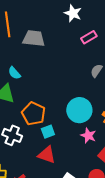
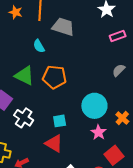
cyan semicircle: (14, 73) -> (39, 46), moved
orange pentagon: (34, 114) -> (54, 77), moved, turned -30

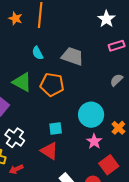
gray trapezoid: (63, 27) -> (72, 56), moved
white cross: (24, 118) -> (15, 138), moved

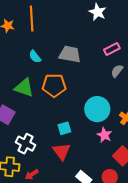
pink rectangle: (117, 46) -> (112, 49), moved
red triangle: (49, 151) -> (62, 151), turned 30

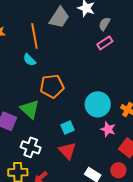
orange line: (32, 19) -> (34, 36), moved
gray trapezoid: (70, 54) -> (59, 18), moved, turned 120
gray semicircle: (117, 71) -> (104, 24), moved
green triangle: (24, 88) -> (30, 109), moved, turned 30

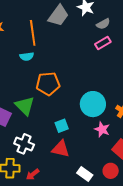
gray semicircle: (104, 24) -> (103, 24), turned -152
cyan semicircle: (29, 60) -> (27, 56), turned -56
red triangle: (67, 151) -> (61, 149), turned -36

